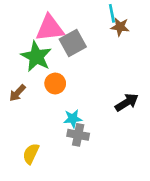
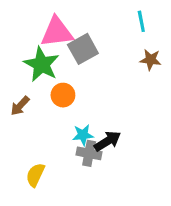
cyan line: (112, 13) -> (141, 21), moved
brown star: (120, 27) -> (151, 60), moved
black arrow: (127, 102) -> (108, 141), moved

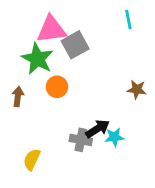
brown star: (151, 60) -> (137, 90), moved
brown arrow: (20, 106) -> (18, 97), turned 144
cyan star: (83, 135) -> (114, 137), moved

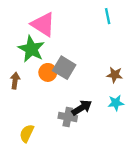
pink triangle: (51, 29) -> (43, 24), turned 40
gray square: (75, 45) -> (64, 68), moved, turned -30
cyan star: (114, 137) -> (116, 103), moved

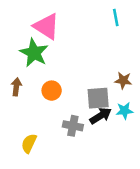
gray square: (64, 68) -> (98, 98), moved, turned -35
orange circle: (48, 72) -> (52, 91), moved
black arrow: (82, 108) -> (101, 116), moved

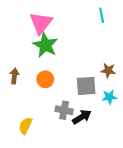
pink triangle: (47, 26) -> (41, 23), turned 35
green star: (34, 53) -> (45, 45), moved
black arrow: (101, 116) -> (82, 117), moved

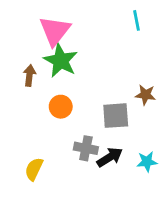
brown arrow: (14, 76) -> (29, 75), moved
cyan star: (109, 97) -> (147, 162), moved

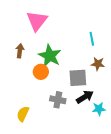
cyan line: (137, 20) -> (92, 39), moved
green star: (61, 61) -> (50, 56), moved
black arrow: (110, 157) -> (85, 97), moved

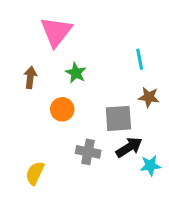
green star: (50, 56) -> (76, 73), moved, size x0.6

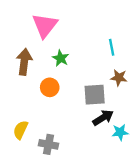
brown arrow: (30, 77) -> (24, 62), size x1.5
gray cross: (88, 152) -> (48, 144), moved
yellow semicircle: (35, 173) -> (21, 130), moved

